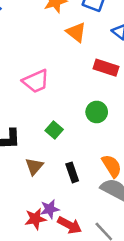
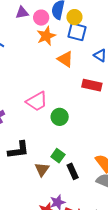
green circle: (97, 112) -> (60, 117), moved
green square: (54, 130) -> (58, 156), moved

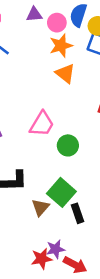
orange triangle: (65, 59) -> (65, 73), moved
pink trapezoid: (37, 101) -> (42, 124), turned -35
green square: (58, 156) -> (61, 192), size x1.6

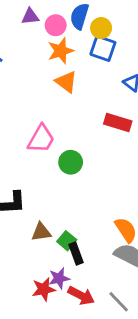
green square: (61, 192) -> (67, 241), moved, size x0.6
brown triangle: (40, 207) -> (41, 232), turned 42
black rectangle: (78, 213) -> (76, 254), moved

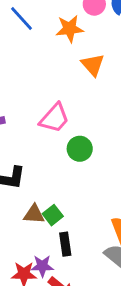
orange star: (61, 51) -> (70, 29), moved
green square: (67, 241) -> (53, 215), moved

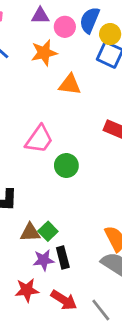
orange triangle: (93, 65) -> (70, 85), turned -35
purple star: (42, 266) -> (44, 260), moved

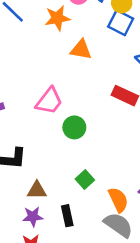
green square: (48, 231) -> (85, 180), moved
purple star: (44, 260) -> (33, 217), moved

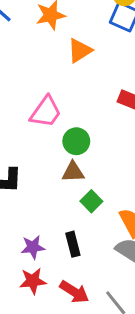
orange triangle: (81, 50) -> (80, 51), turned -40
brown triangle: (37, 190) -> (73, 172), moved

